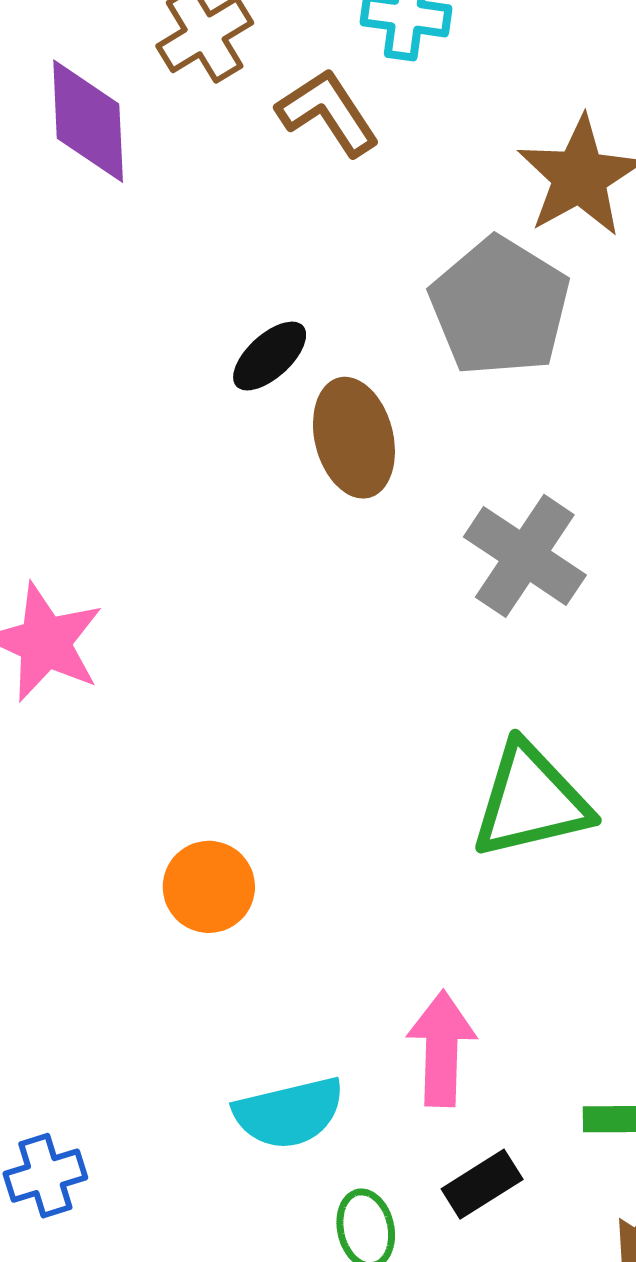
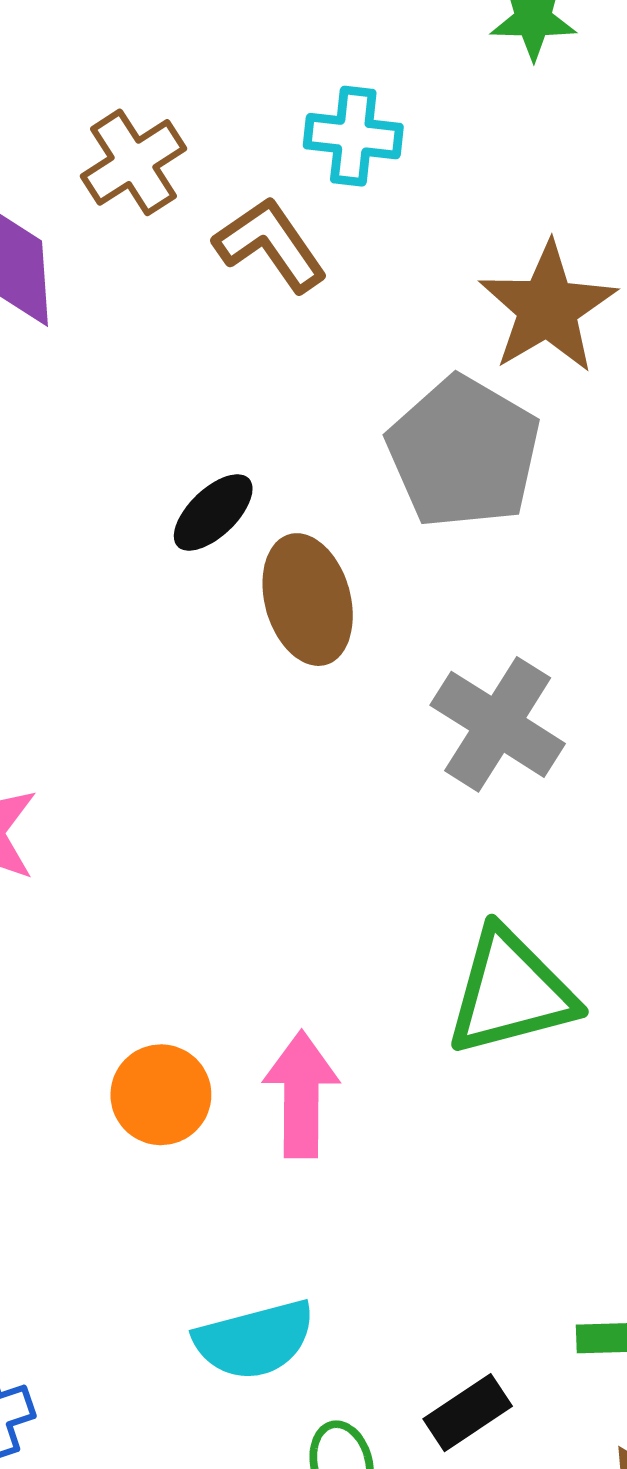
pink arrow: (442, 1049) -> (301, 1094), moved

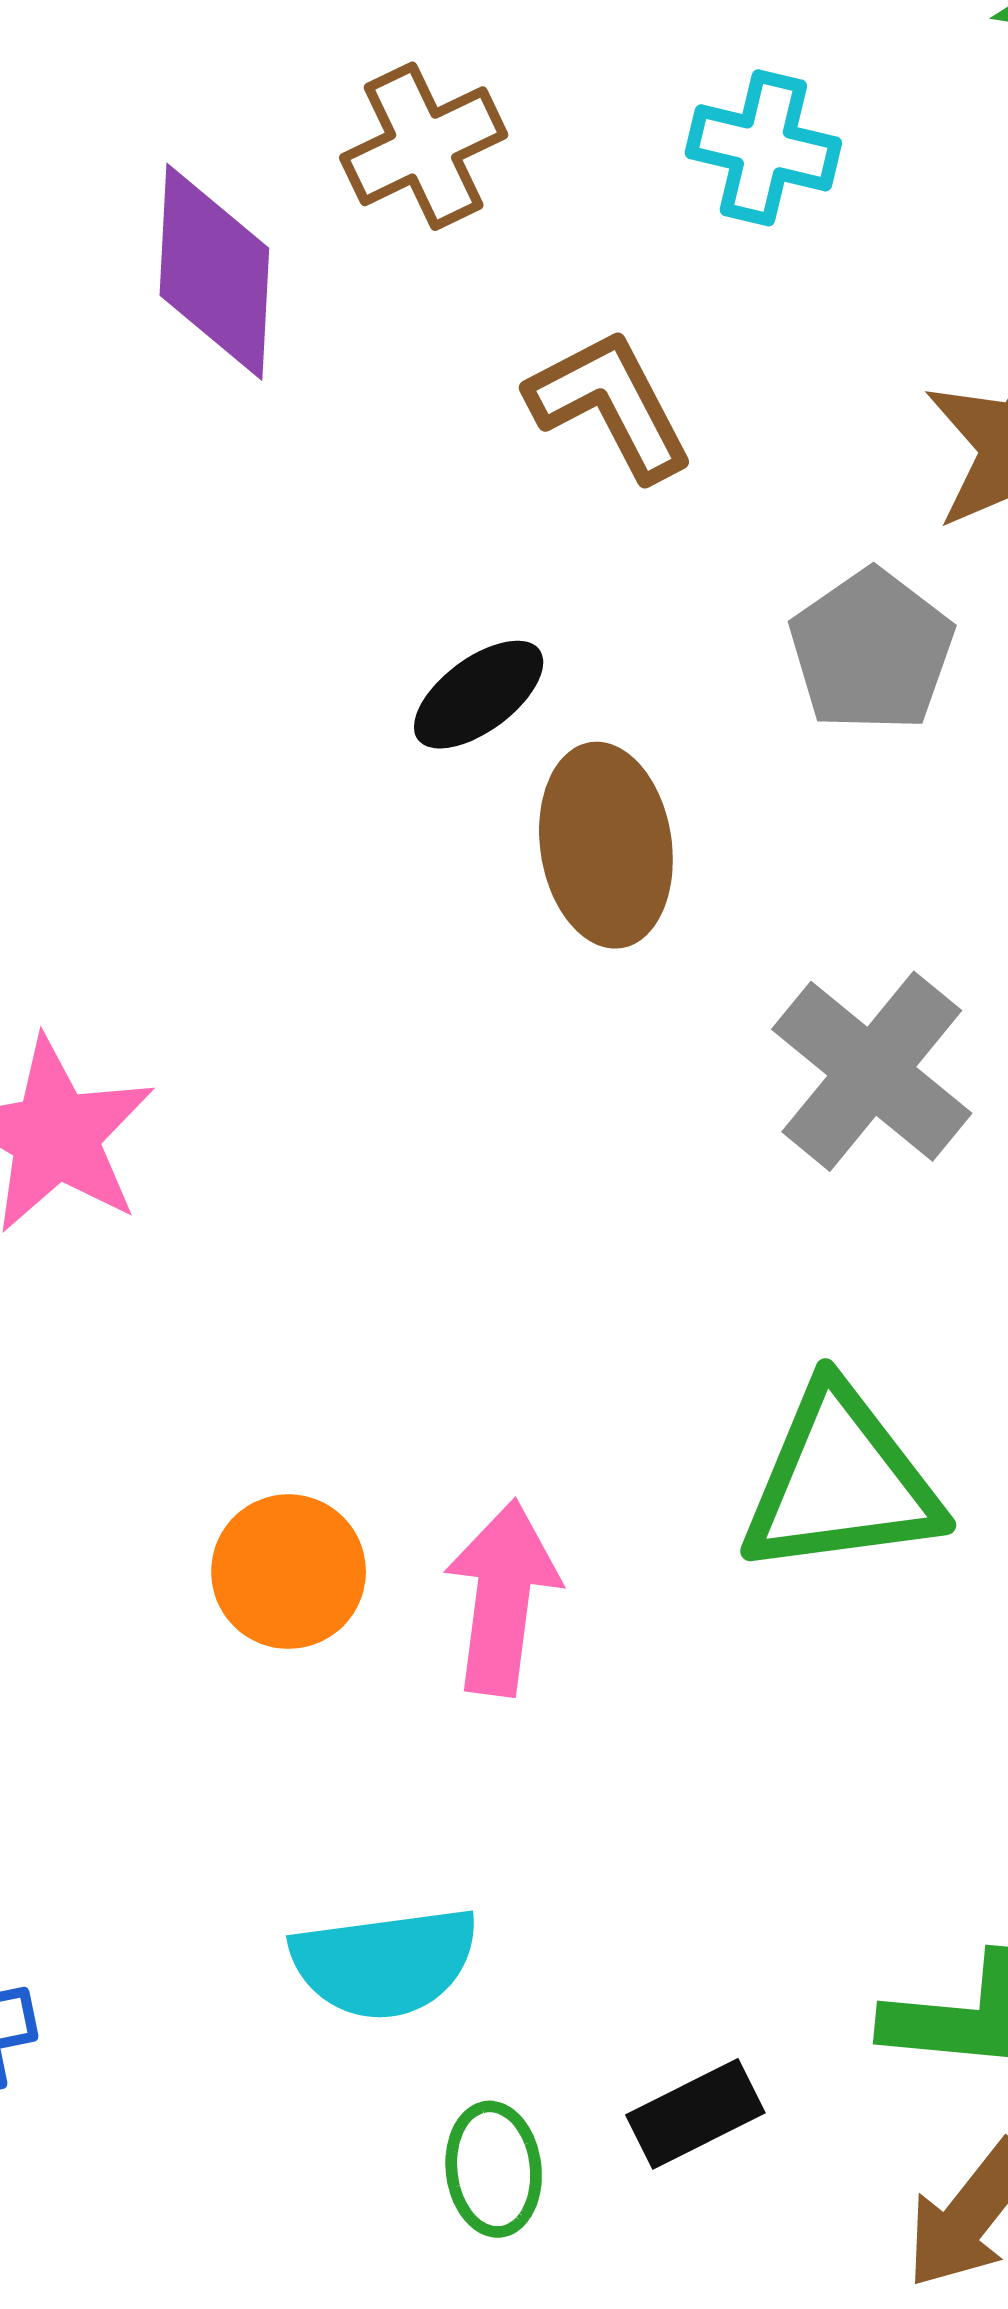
brown L-shape: (270, 245) -> (610, 405), moved
gray pentagon: (464, 452) -> (872, 651), size x0.7

